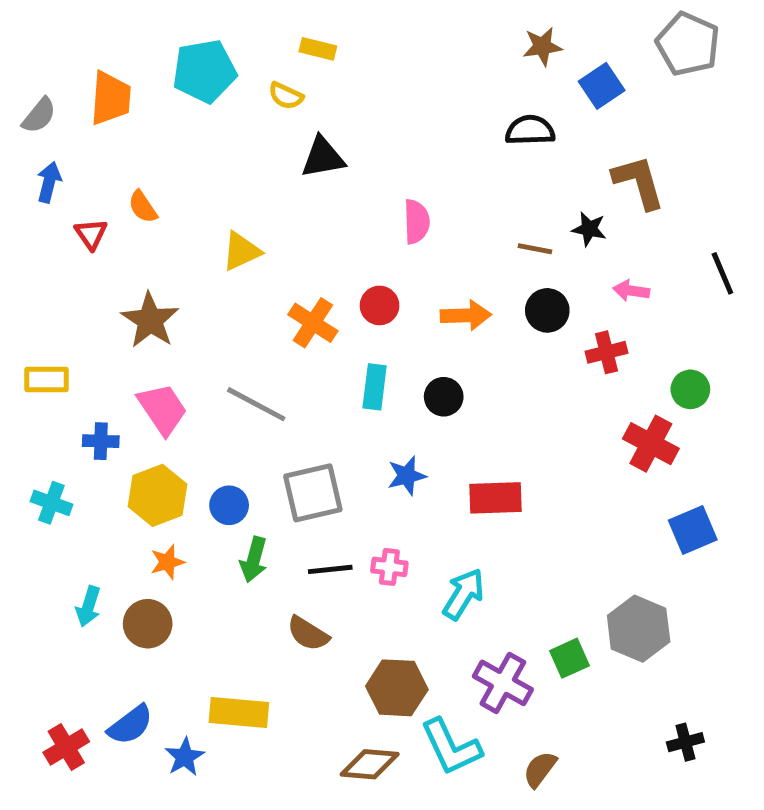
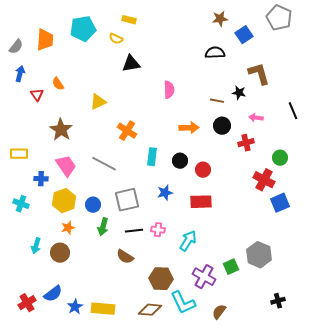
red circle: (380, 305) -> (203, 170), moved
blue square: (693, 530) -> (280, 203), moved
yellow rectangle: (239, 712) -> (103, 309), moved

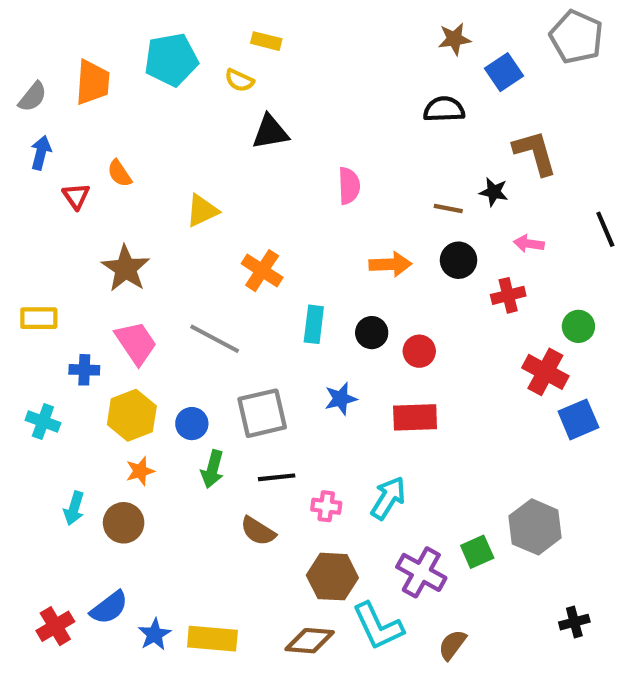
pink cross: (158, 230) -> (326, 506), moved

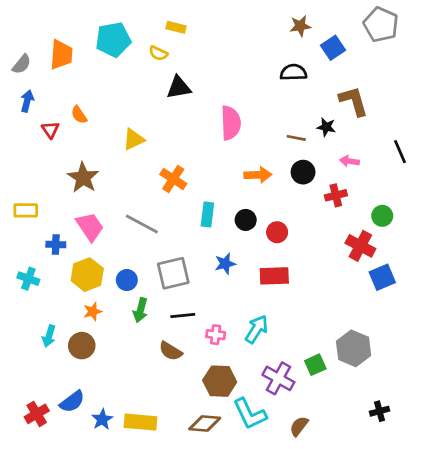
pink semicircle: (349, 186) -> (231, 123), size x1.4

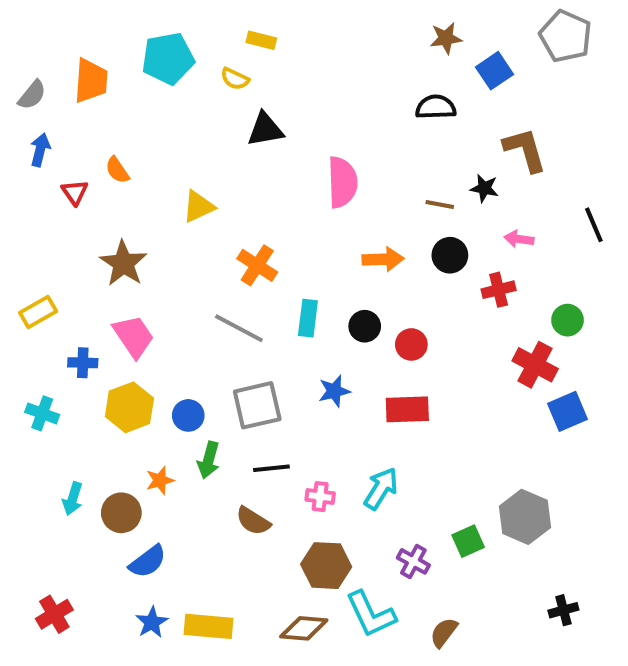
yellow rectangle: (26, 210) -> (38, 312), turned -30
gray line: (142, 224) -> (239, 328), moved
orange star: (93, 311) -> (160, 480), moved
purple cross: (278, 378) -> (413, 561), size x0.7
blue semicircle: (72, 402) -> (148, 561), moved

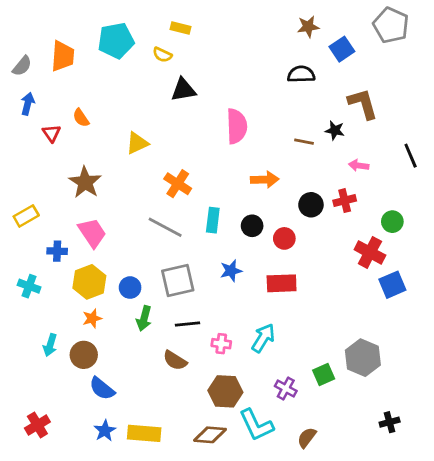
black circle: (450, 255) -> (311, 205), moved
orange star: (160, 480) -> (92, 318), moved
blue semicircle: (148, 561) -> (102, 389), turned 76

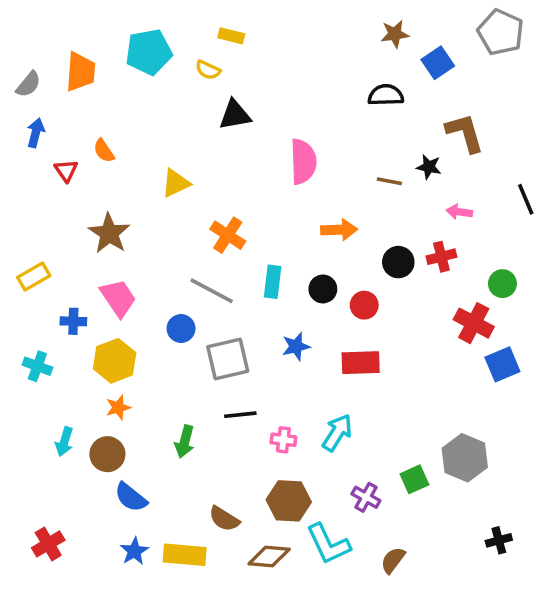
blue circle: (130, 288) -> (181, 328), moved
green arrow: (144, 318) -> (185, 442), moved
brown semicircle: (175, 360) -> (224, 519), moved

